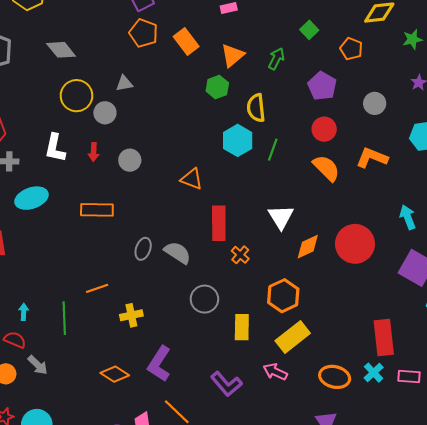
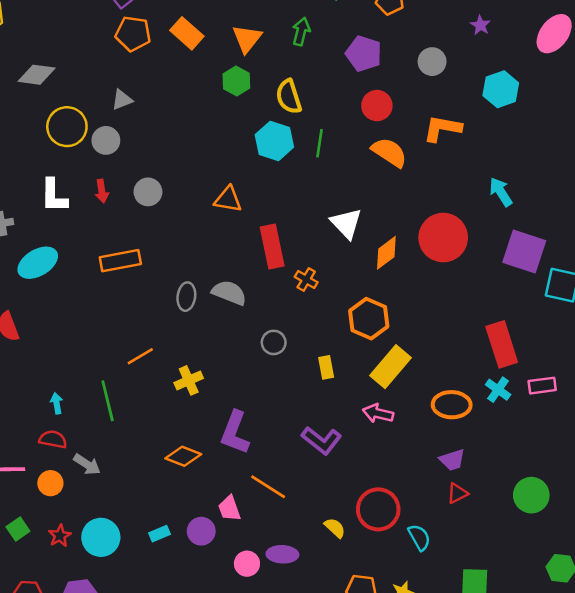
gray diamond: (61, 50) -> (37, 75), turned -32
gray circle: (204, 299) -> (274, 342), size x0.7
yellow rectangle: (242, 327) -> (326, 367), size x0.7

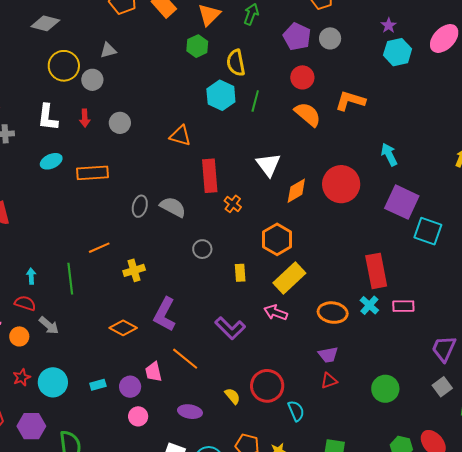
gray circle: (432, 62) -> (330, 38), moved
cyan hexagon: (501, 89) -> (398, 52), moved
cyan ellipse: (38, 263) -> (51, 161), moved, size x0.7
pink circle: (247, 564) -> (138, 416), moved

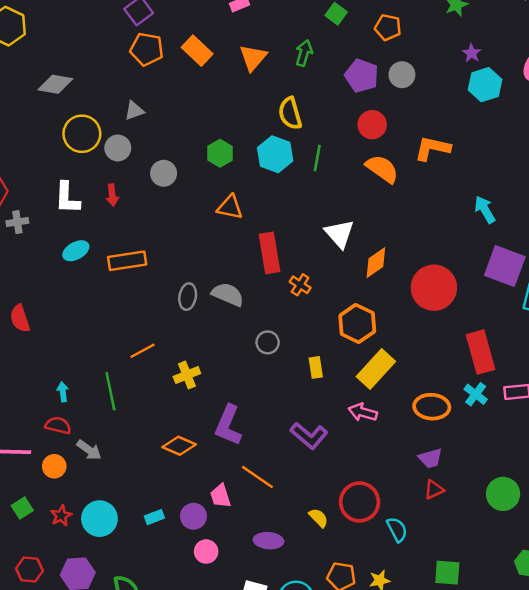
green hexagon: (197, 46) -> (220, 153), moved
gray circle: (120, 123) -> (164, 173), moved
red circle: (341, 184) -> (434, 288), moved

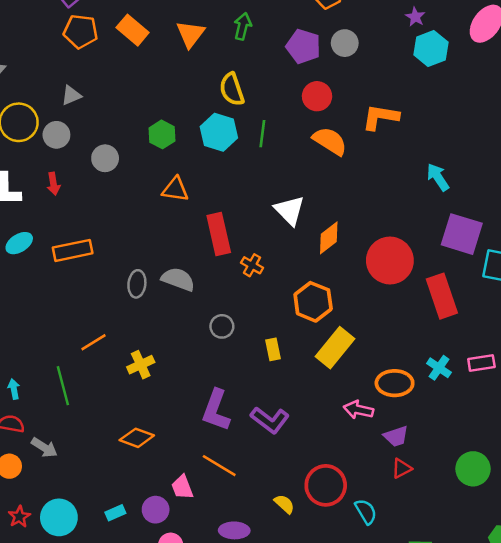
red rectangle: (481, 352) -> (442, 296), moved
pink arrow: (363, 412) -> (358, 410), moved
purple L-shape: (228, 425) -> (216, 410), moved

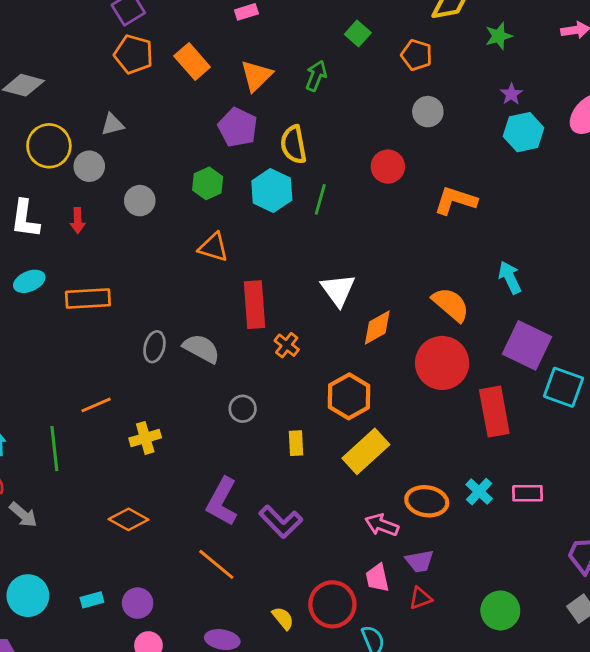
purple pentagon: (303, 46) -> (238, 127), moved
orange semicircle: (330, 141) -> (451, 304), moved
pink trapezoid: (182, 487) -> (377, 578), moved

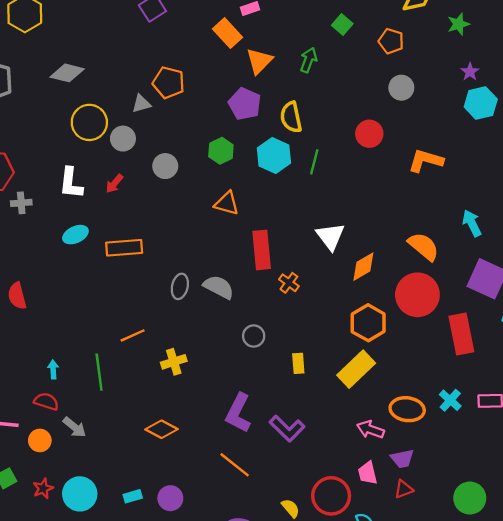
orange pentagon: (134, 54) -> (169, 83), moved
orange rectangle: (192, 61) -> (228, 33), moved
red arrow: (78, 221) -> (114, 184), turned 42
orange hexagon: (349, 396) -> (368, 323), moved

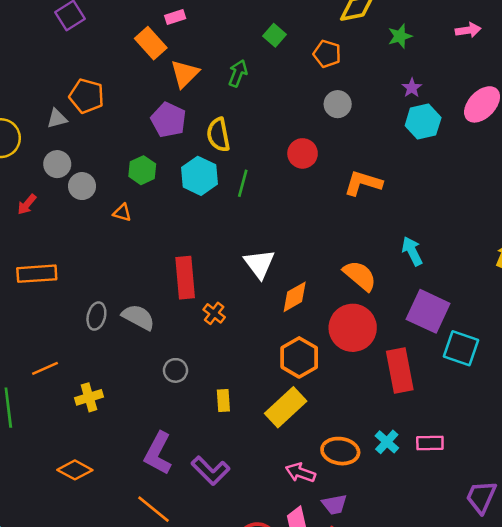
gray circle: (123, 139) -> (57, 164), moved
orange triangle: (227, 203) -> (122, 213), moved, size x0.7

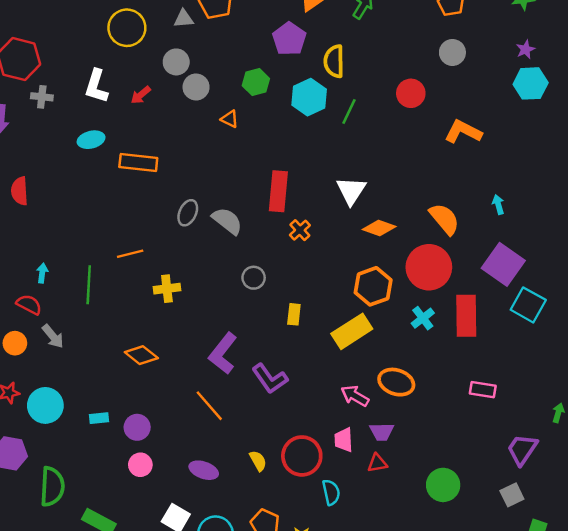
cyan arrow: (412, 251) -> (498, 205), size x0.7
orange diamond: (295, 297) -> (379, 228), turned 40
cyan cross: (387, 442) -> (423, 318), moved

